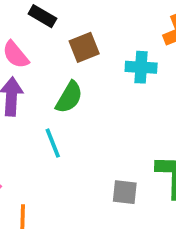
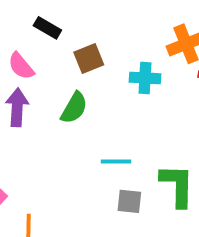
cyan line: (53, 143) -> (116, 161), moved, turned -68

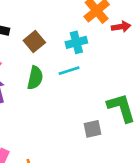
cyan line: (116, 161) -> (69, 71), moved

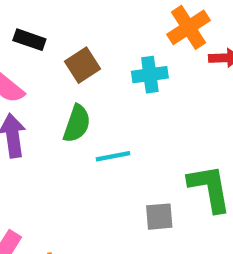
cyan line: (69, 71) -> (113, 156), moved

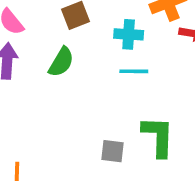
cyan line: (113, 156) -> (134, 71), moved

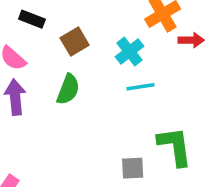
cyan cross: (129, 34) -> (129, 51), turned -32

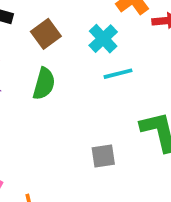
gray square: (133, 168) -> (103, 156), moved

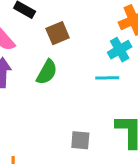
cyan cross: (103, 39) -> (120, 50), moved

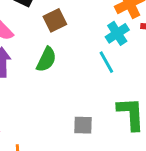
cyan line: (107, 78) -> (106, 62), turned 65

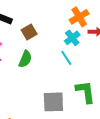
gray square: (83, 125) -> (53, 102), size x1.6

